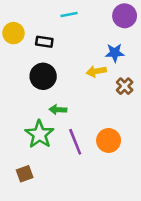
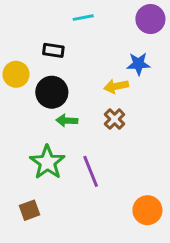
yellow circle: (13, 33) -> (16, 74), moved
brown cross: (125, 86) -> (115, 119), moved
green arrow: (58, 110) -> (67, 121), moved
orange circle: (109, 140) -> (147, 210), moved

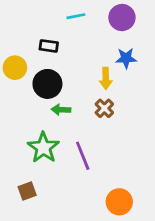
purple circle: (150, 19) -> (122, 18), moved
yellow arrow: (116, 86) -> (106, 78), turned -80
orange circle: (147, 210) -> (119, 202), moved

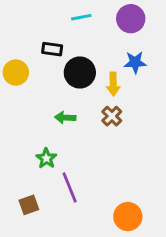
black circle: (47, 84) -> (80, 72), moved
green star: (43, 148) -> (46, 158), size x0.6
purple line: (83, 156) -> (70, 187), moved

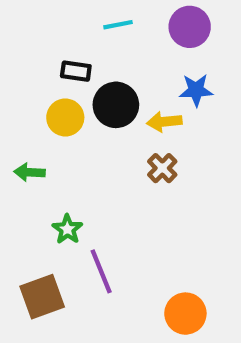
yellow circle: (16, 72) -> (65, 117), moved
yellow arrow: (113, 84) -> (164, 122), turned 85
green arrow: (65, 118) -> (29, 172), moved
brown square: (29, 205) -> (42, 297), size x1.5

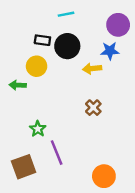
purple circle: (190, 27) -> (118, 25), moved
black circle: (116, 105) -> (67, 46), moved
brown cross: (162, 168) -> (93, 108), moved
green arrow: (29, 172) -> (18, 85), moved

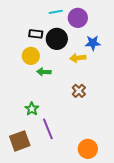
purple circle: (118, 25) -> (78, 18), moved
green arrow: (18, 85) -> (44, 72), moved

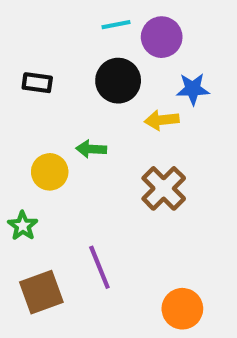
black rectangle: (36, 34) -> (37, 83), moved
yellow circle: (31, 56) -> (50, 172), moved
brown cross: (79, 91) -> (164, 188), size x1.5
green star: (32, 109) -> (23, 226), moved

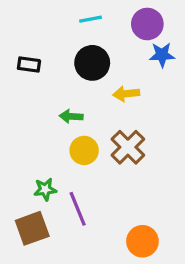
purple circle: (162, 37) -> (147, 24), moved
blue star: (193, 89) -> (162, 55), moved
yellow circle: (50, 172) -> (84, 150), moved
green star: (23, 226) -> (45, 189), moved, turned 30

